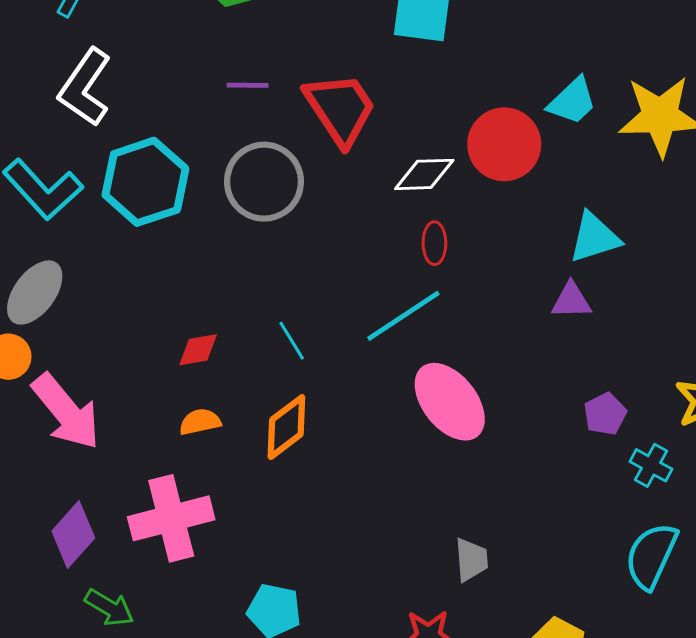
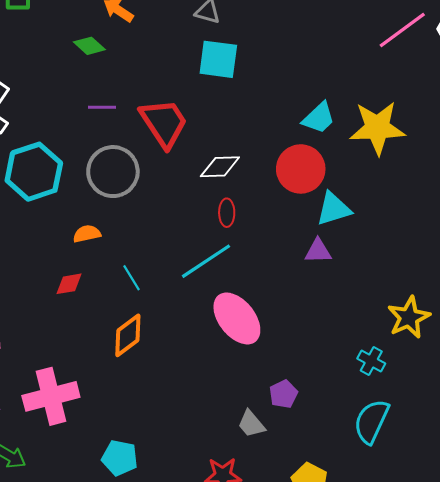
red circle: (504, 144) -> (301, 169), moved
purple pentagon: (605, 414) -> (283, 394), moved
orange semicircle: (200, 422) -> (87, 234), moved
gray trapezoid: (471, 560) -> (251, 424), turned 144

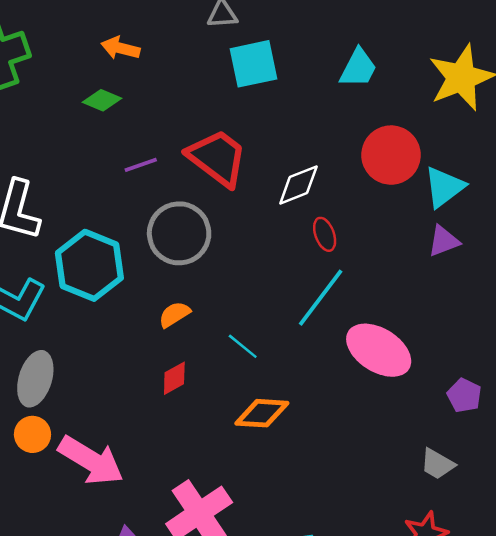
cyan trapezoid: (319, 118) -> (358, 68), moved
orange diamond: (128, 335) -> (262, 413), turned 60
purple pentagon: (283, 394) -> (464, 395), moved

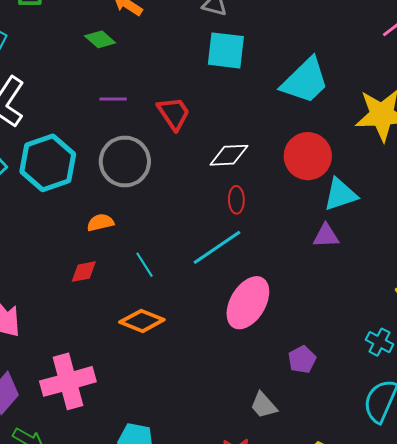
cyan trapezoid: (358, 68) -> (305, 81), size x1.5
red trapezoid: (217, 158) -> (174, 113), size x0.7
pink ellipse: (379, 350) -> (248, 303), turned 70

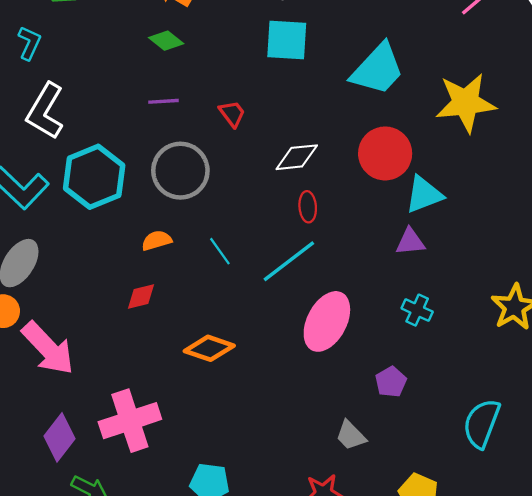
green diamond: (100, 39) -> (166, 41), moved
red trapezoid: (174, 113) -> (232, 114), size x0.7
cyan line: (144, 265) -> (220, 251), moved
cyan cross: (379, 342) -> (417, 310), moved

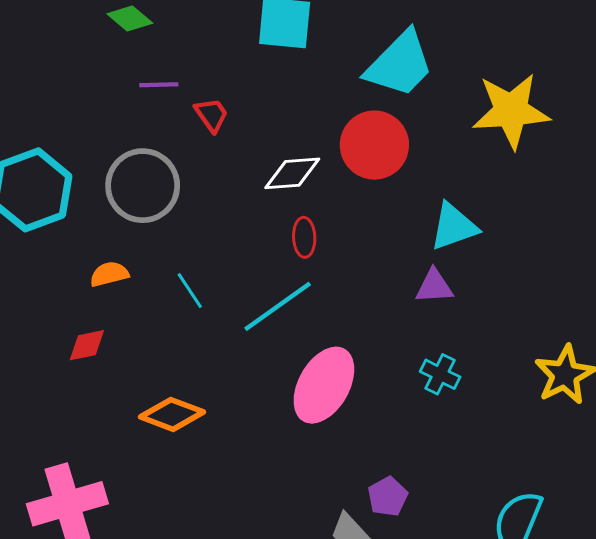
purple line: (164, 101) -> (159, 85), moved
red circle: (385, 153) -> (374, 145), moved
purple pentagon: (391, 382) -> (388, 497), moved

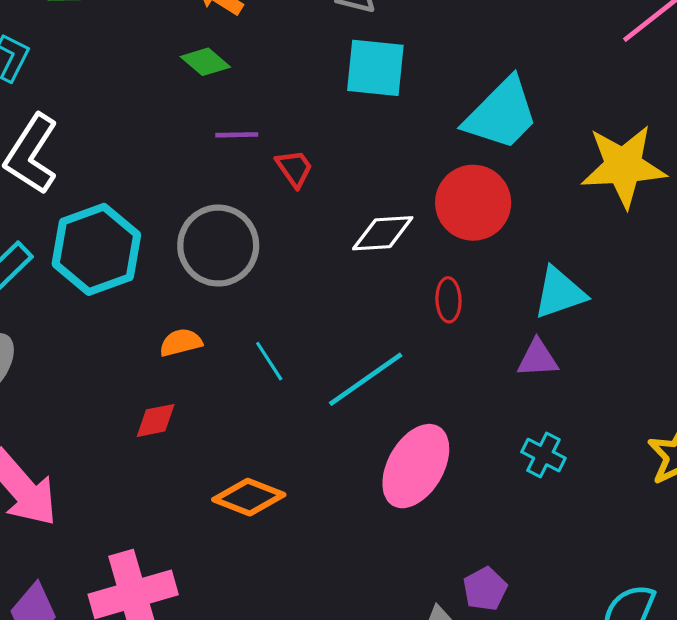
red ellipse: (304, 237) -> (448, 300), moved

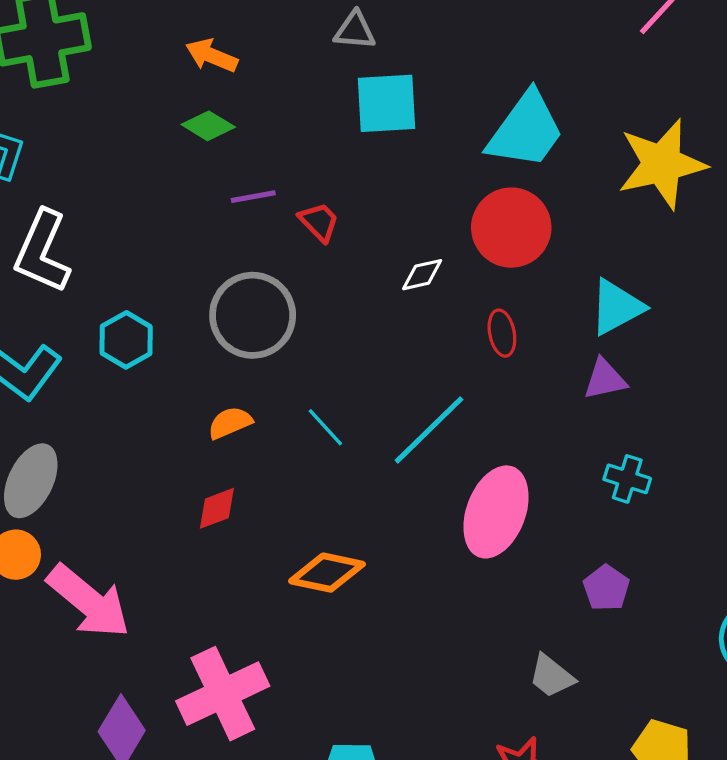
white diamond: (383, 233) -> (422, 275), size x0.7
cyan hexagon: (96, 249) -> (126, 340), size x0.6
purple pentagon: (485, 589) -> (606, 588), moved

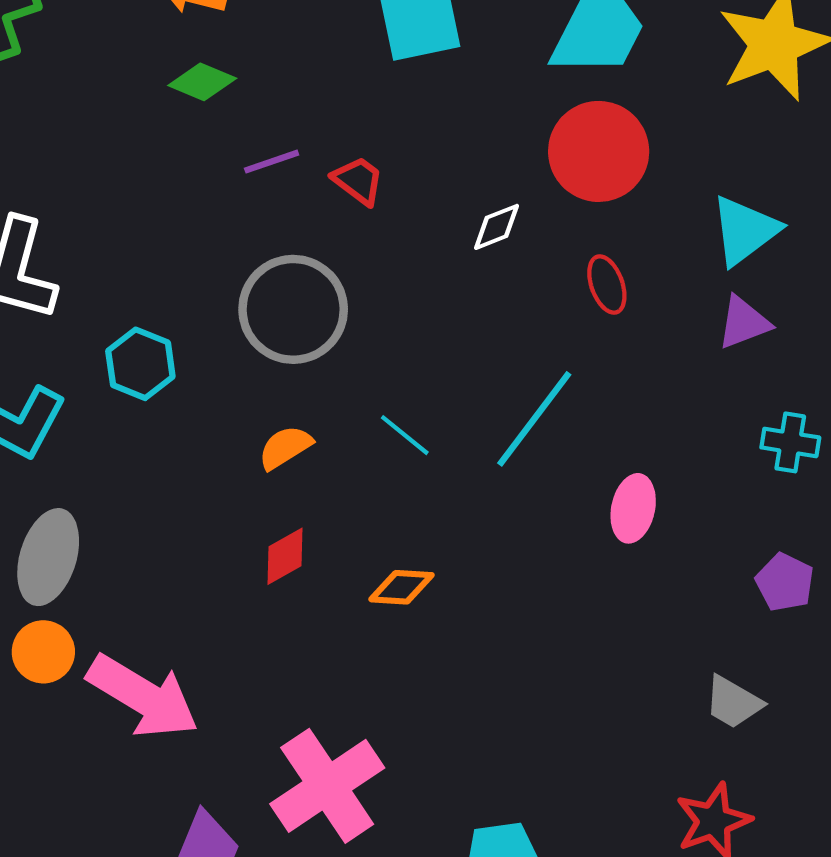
pink ellipse: (496, 512) -> (633, 508), size x0.6
orange diamond: (327, 573) -> (401, 587), moved, size x0.7

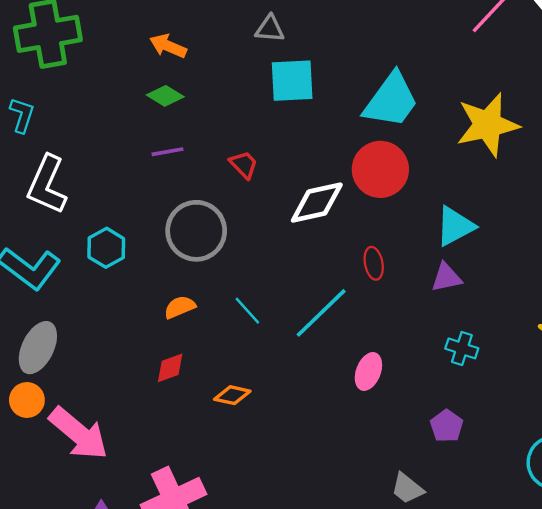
purple line: (272, 162) -> (167, 152), moved
white diamond: (496, 227) -> (317, 203), size x1.8
red ellipse: (607, 284) -> (374, 263), moved

